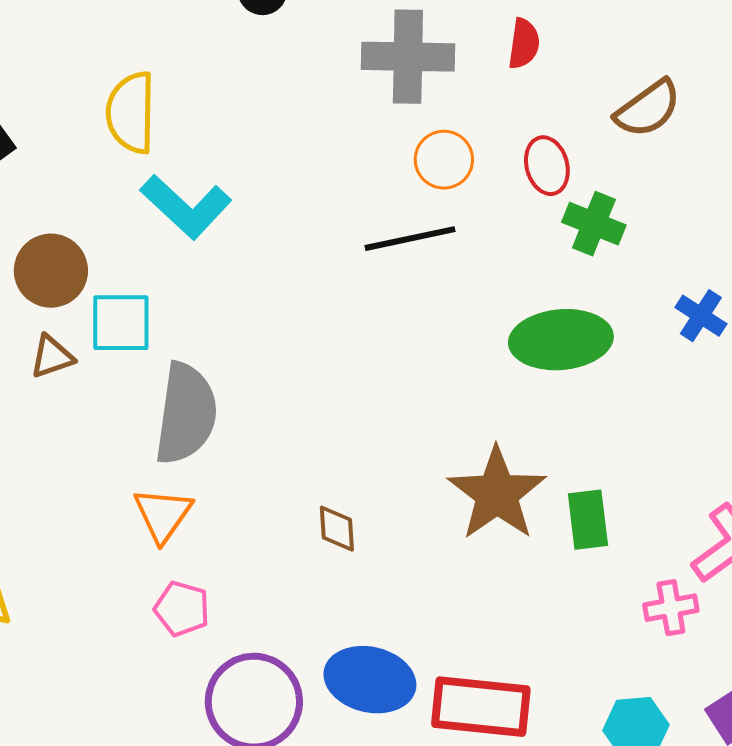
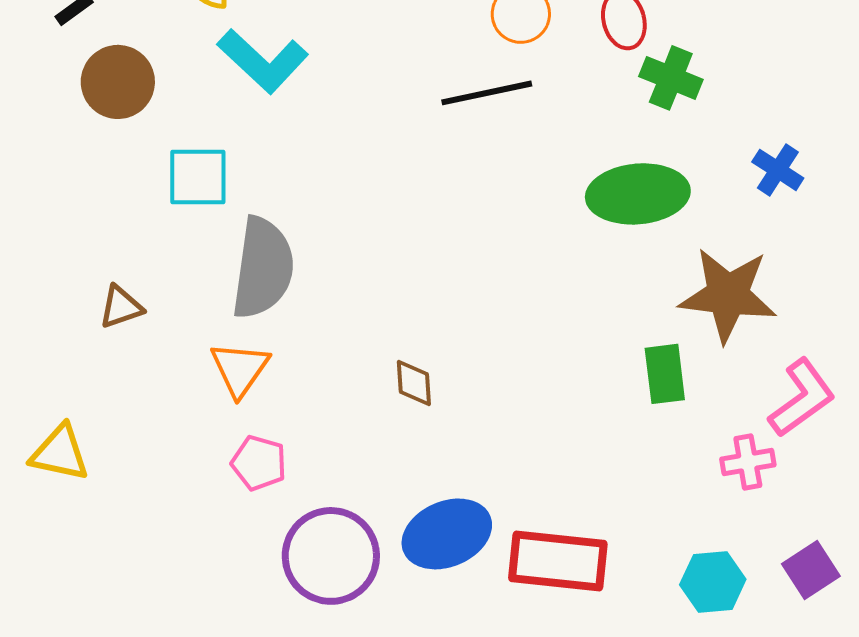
brown circle: (51, 271) -> (118, 82), moved
brown triangle: (52, 357) -> (121, 307), moved
brown star: (497, 494) -> (728, 295), moved, turned -30
blue ellipse: (370, 680) -> (447, 534), turned -36

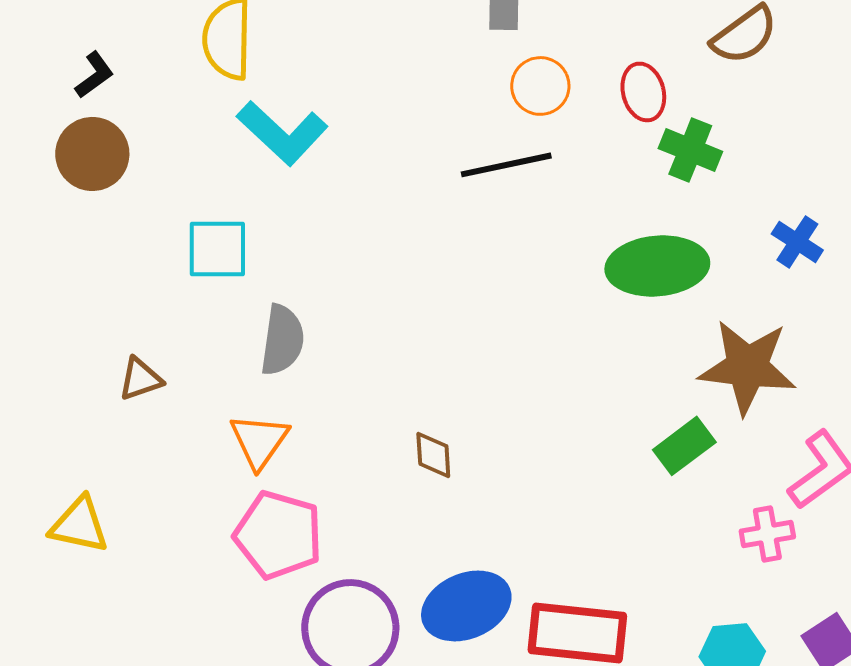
brown circle: (118, 82) -> (92, 154), moved
gray semicircle: (263, 268) -> (282, 340), size x0.7
green rectangle: (665, 374) -> (684, 446), turned 60
pink pentagon: (259, 463) -> (278, 535), size x1.6

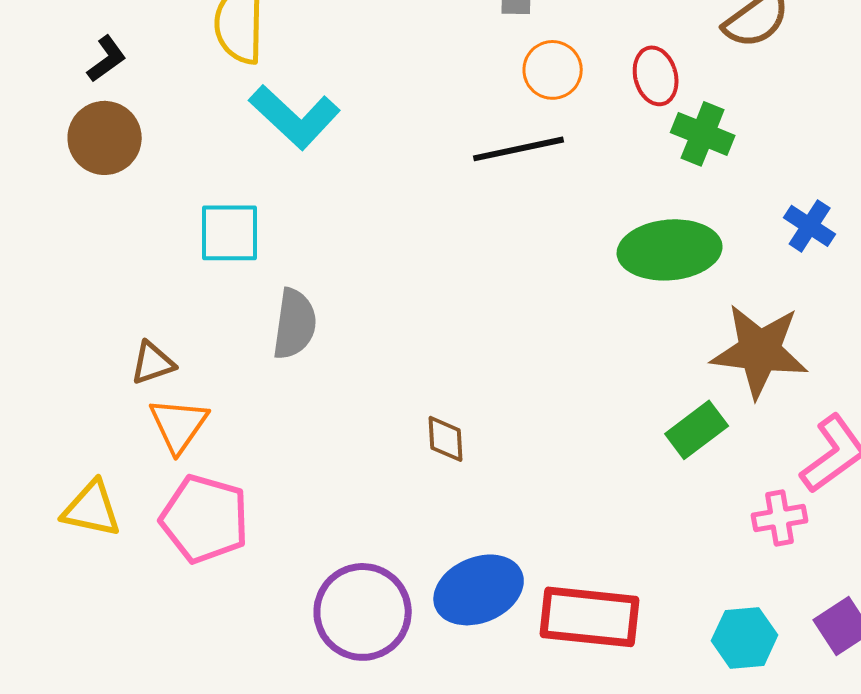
orange triangle: (259, 441) -> (179, 425), moved
pink pentagon: (278, 535) -> (205, 519), moved

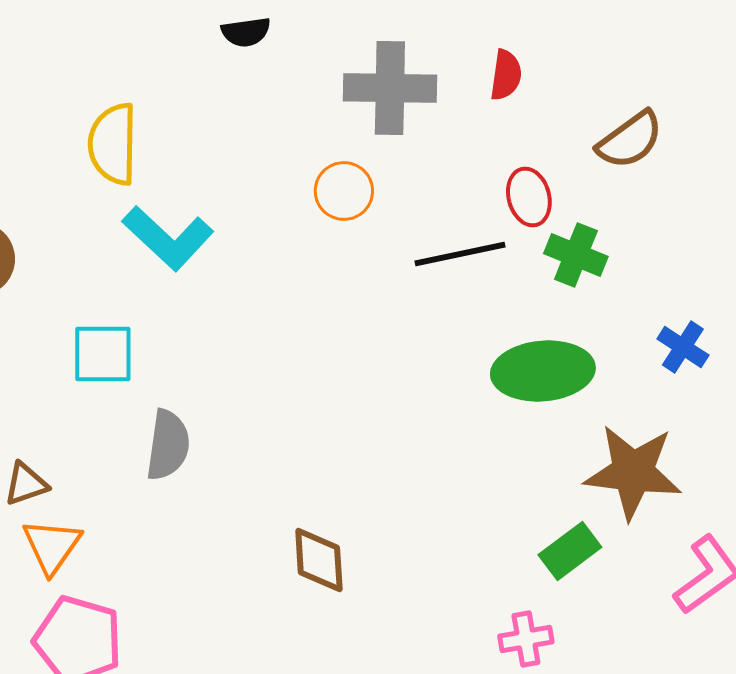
orange circle: (553, 70) -> (344, 191), moved
black line: (519, 149) -> (460, 254), moved
brown diamond: (446, 439) -> (319, 560), size x1.4
pink cross: (780, 518) -> (526, 639), moved

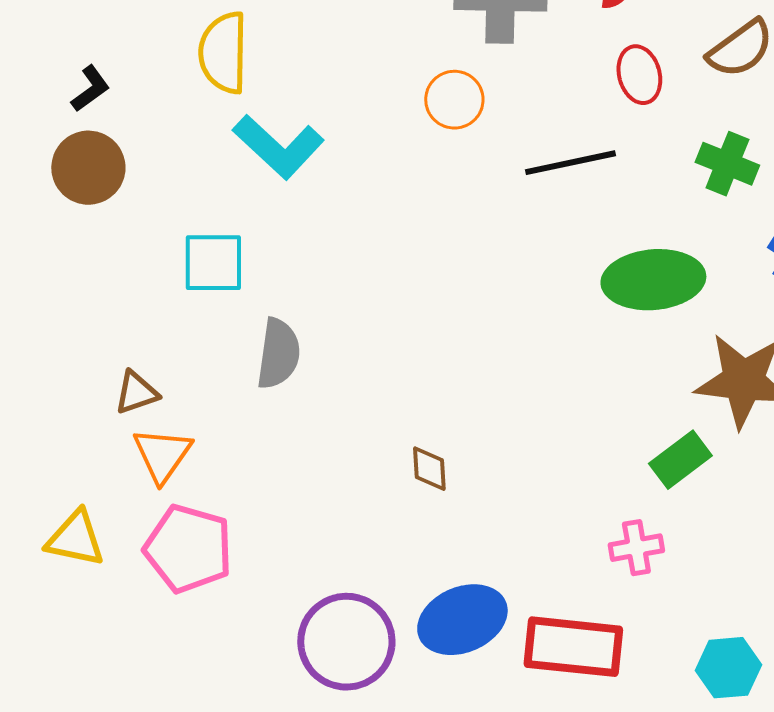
red ellipse: (529, 197) -> (639, 75), moved
green cross: (576, 255) -> (727, 164), moved
brown diamond: (319, 560) -> (429, 469), size x0.7

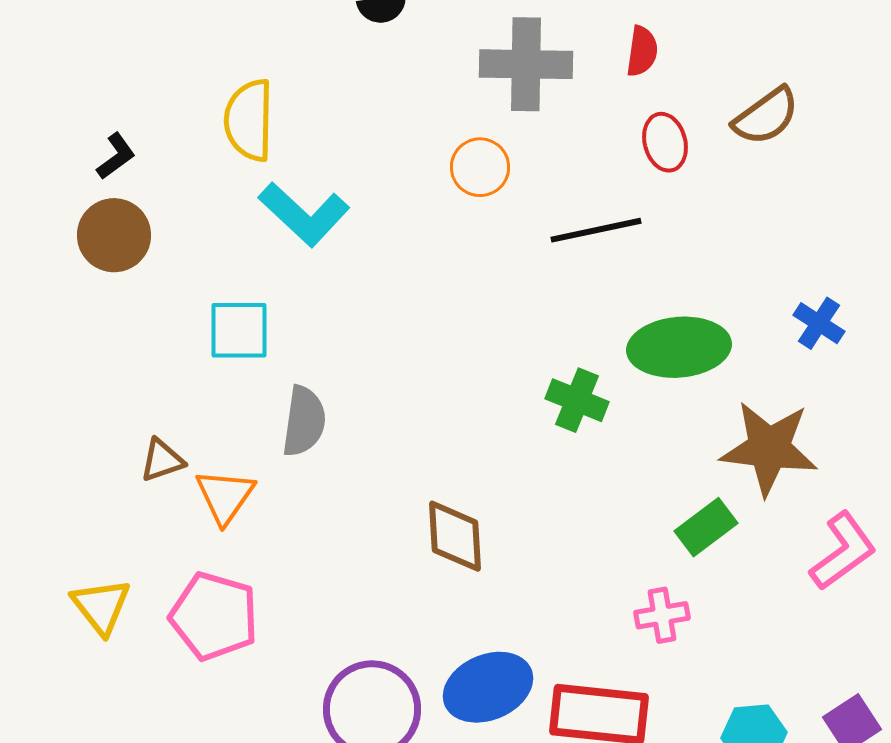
green cross: (727, 164) -> (577, 400), moved
orange triangle: (162, 455) -> (225, 496), moved
brown diamond: (429, 469) -> (455, 536), size x1.6
yellow triangle: (75, 539) -> (101, 606), turned 40

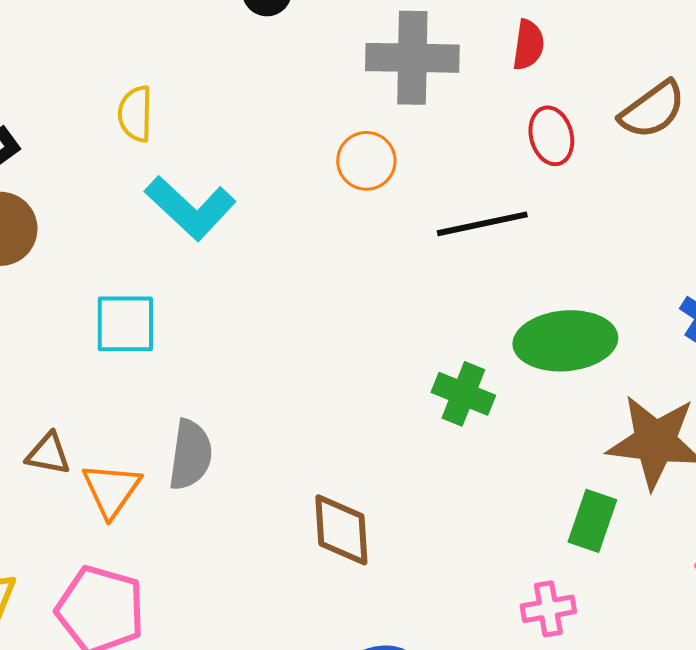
yellow semicircle: (249, 120) -> (135, 114), size x0.7
gray semicircle: (304, 421) -> (190, 455), moved
brown triangle: (162, 460) -> (48, 454), turned 30
green rectangle: (706, 527) -> (592, 521), turned -34

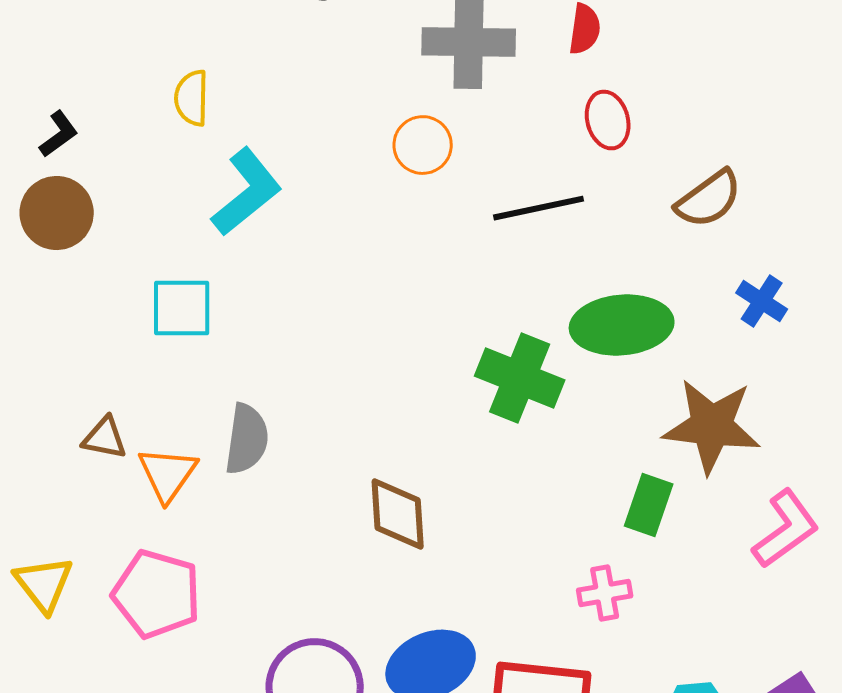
brown semicircle: (652, 110) -> (709, 199), moved
cyan L-shape: (190, 208) -> (247, 192), turned -82
green cross: (463, 394) -> (520, 378), size x1.4

